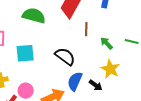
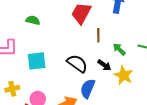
green semicircle: (34, 16) -> (33, 20), moved, size x0.6
black arrow: (96, 85) -> (104, 65), moved

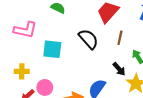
black semicircle: (77, 63) -> (88, 39), moved

